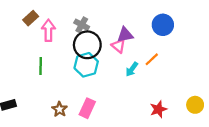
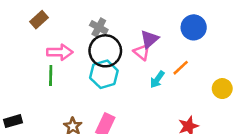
pink arrow: (48, 30) -> (60, 52), moved, turned 90
purple triangle: (125, 35) -> (149, 39), turned -30
yellow circle: (195, 105) -> (222, 89), moved

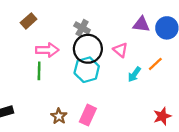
purple triangle: (149, 39) -> (141, 24), moved, turned 48

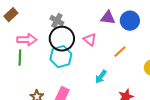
cyan arrow: (134, 74) -> (101, 77), moved

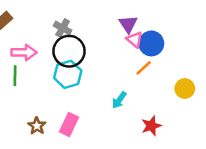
purple triangle: (108, 18) -> (128, 24), turned 49
blue circle: (130, 21) -> (151, 43), moved
pink triangle: (90, 40) -> (135, 40), moved

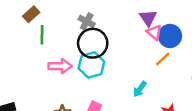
pink arrow: (24, 52) -> (60, 66), moved
green line: (15, 76) -> (42, 35), moved

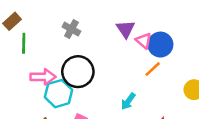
purple triangle: (148, 18) -> (126, 29), moved
black circle: (93, 43) -> (78, 72), moved
cyan hexagon: (91, 65) -> (59, 94), moved

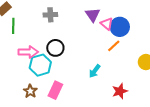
gray cross: (71, 29) -> (50, 15), turned -32
black circle: (78, 72) -> (55, 48), size x0.7

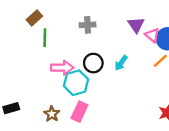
cyan arrow: (95, 71) -> (121, 63), moved
pink rectangle: (55, 90) -> (79, 112), moved
brown star: (30, 91) -> (52, 114), moved

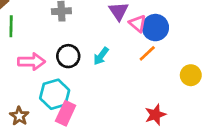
cyan hexagon: (76, 83) -> (55, 94), moved
pink rectangle: (79, 112) -> (66, 113), moved

